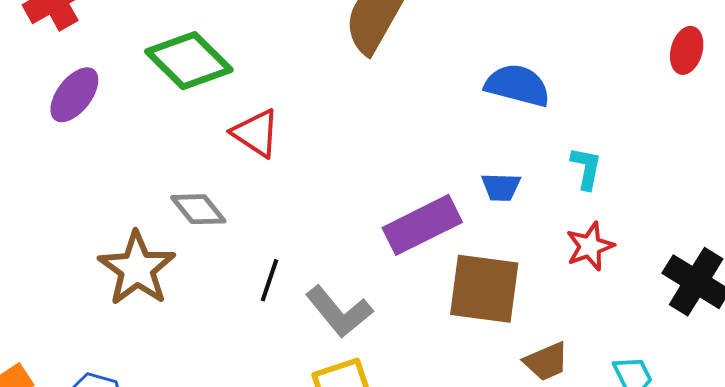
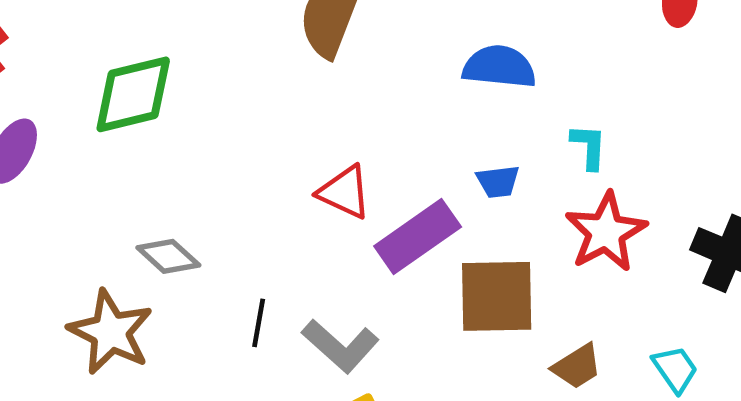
green diamond: (189, 61) -> (133, 94), turned -50
red triangle: (256, 133) -> (344, 192), moved
red star: (590, 246) -> (606, 232), size x1.5

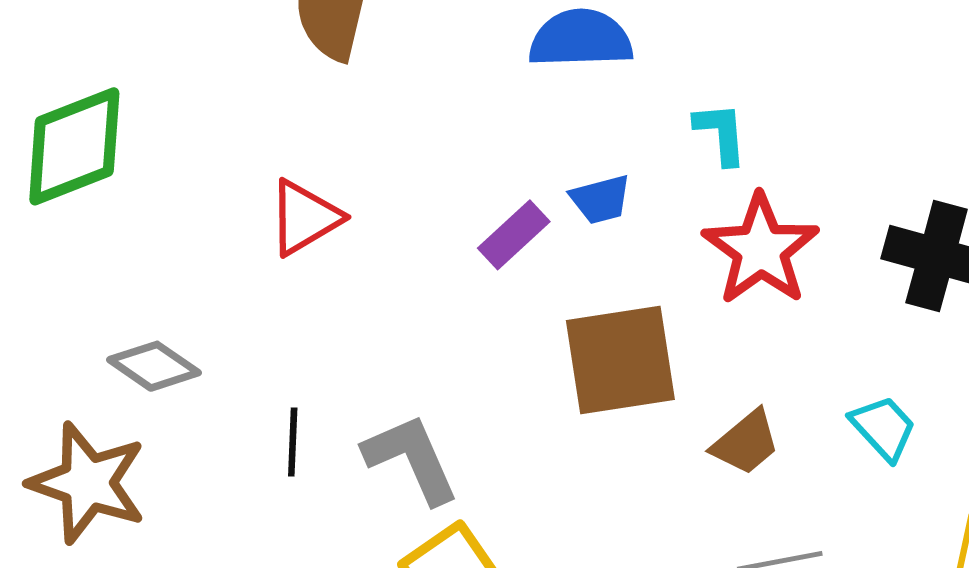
red triangle: (344, 192) -> (305, 218), moved, turned -48
purple rectangle: (418, 236) -> (514, 235), moved, size x0.6
gray L-shape: (340, 346) -> (411, 459), turned -148

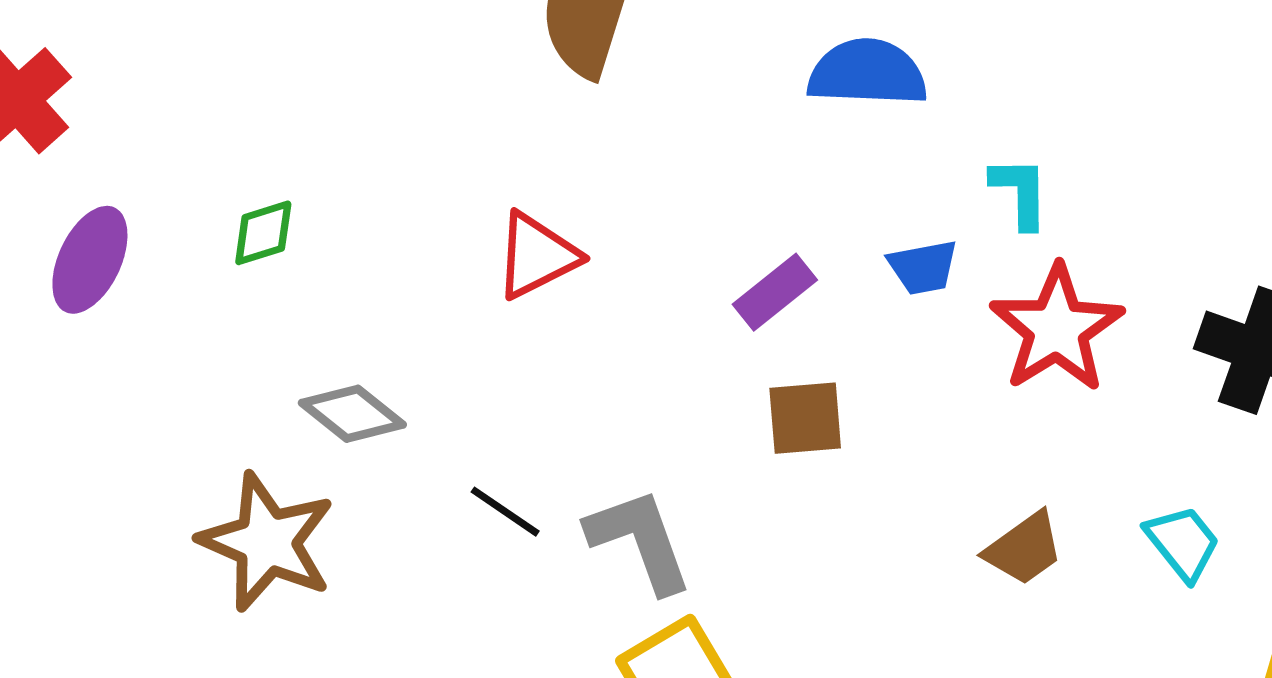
green diamond: (74, 146) -> (263, 233), moved, size x0.5
blue trapezoid: (600, 199) -> (923, 267), moved
brown square: (620, 360) -> (805, 418), moved, size x0.6
black line: (293, 442) -> (505, 512), turned -62

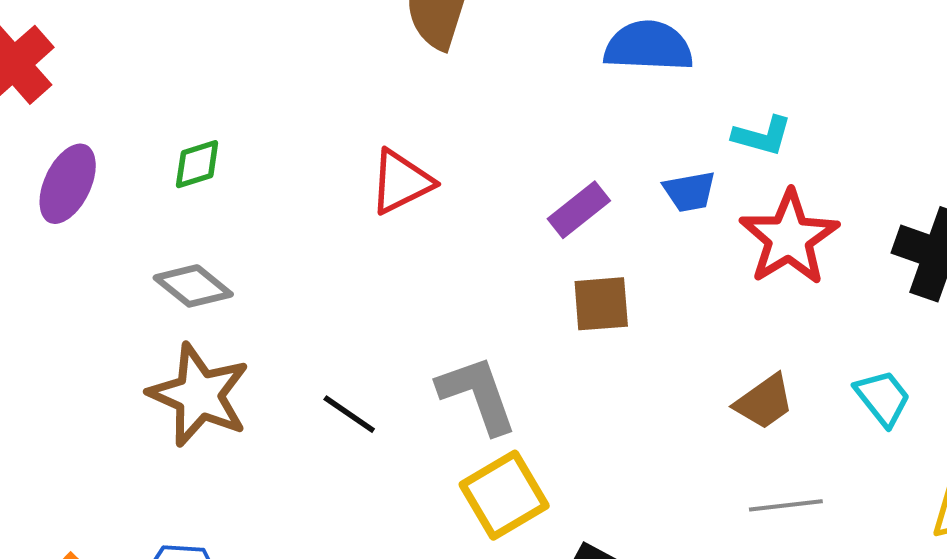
cyan L-shape: (1020, 192) -> (762, 136), turned 106
gray diamond: (352, 414) -> (193, 286), moved
black line: (505, 512) -> (349, 414), moved

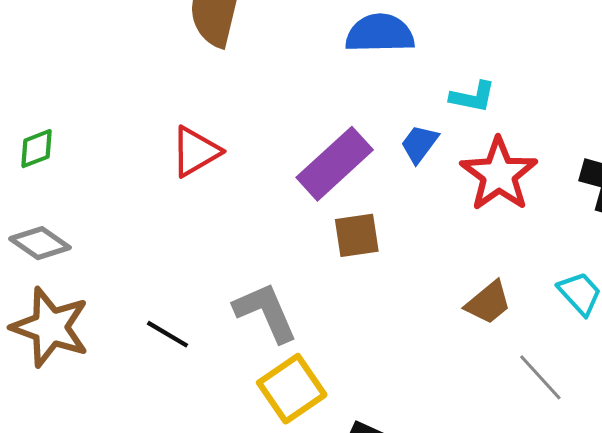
blue trapezoid: (690, 192) -> (419, 144), turned 141
purple rectangle: (579, 210) -> (335, 164), size x1.6
gray line: (786, 505) -> (540, 377), moved, turned 58

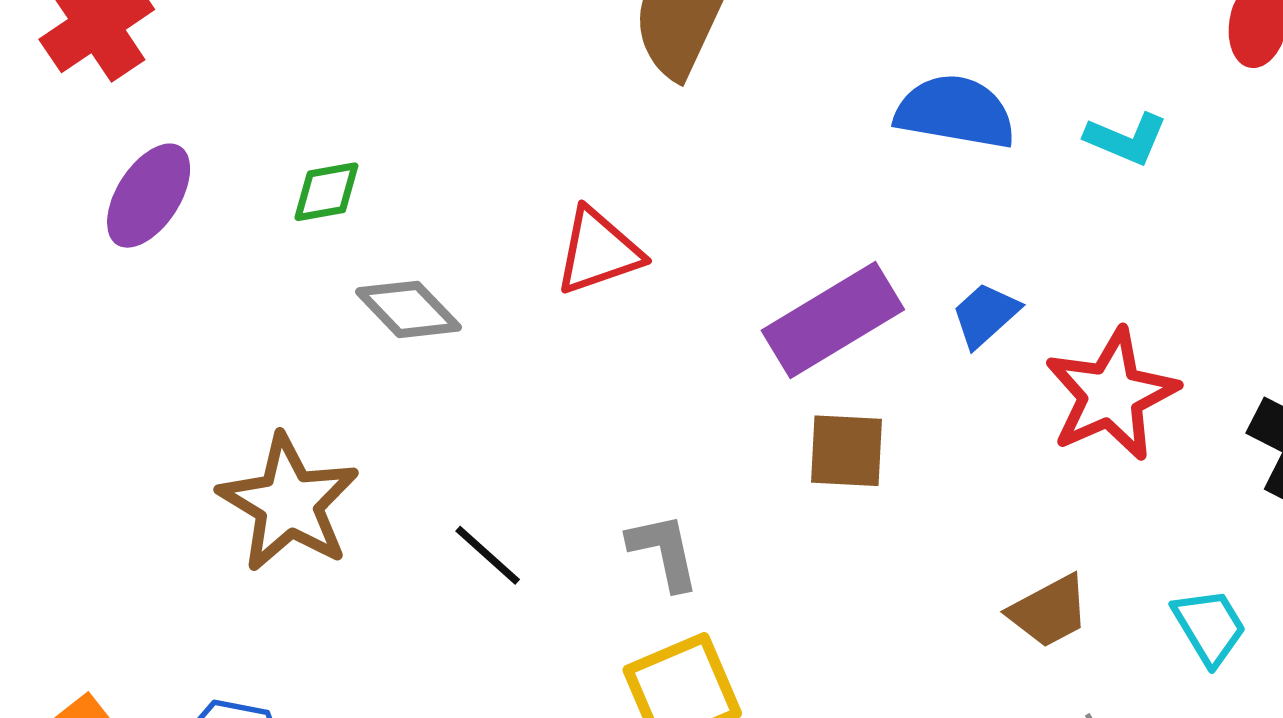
cyan L-shape: (473, 97) -> (1126, 139), moved
gray diamond: (40, 243) -> (408, 309), moved
gray L-shape: (266, 312) -> (664, 551), size x0.7

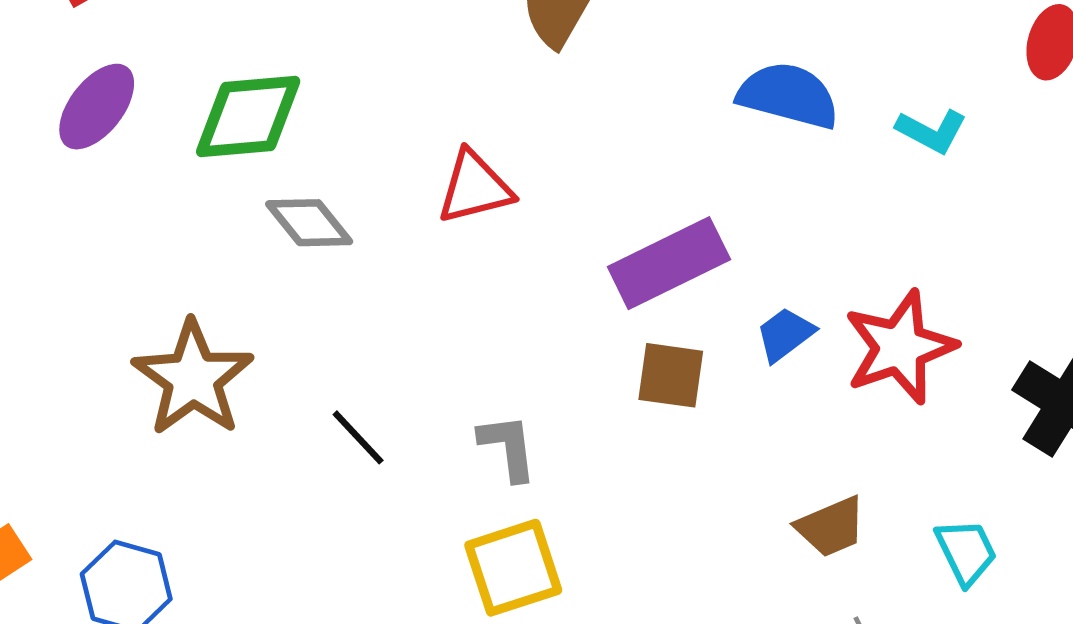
green diamond: (326, 192) -> (248, 117), size x1.8
blue trapezoid: (985, 315) -> (785, 334), moved

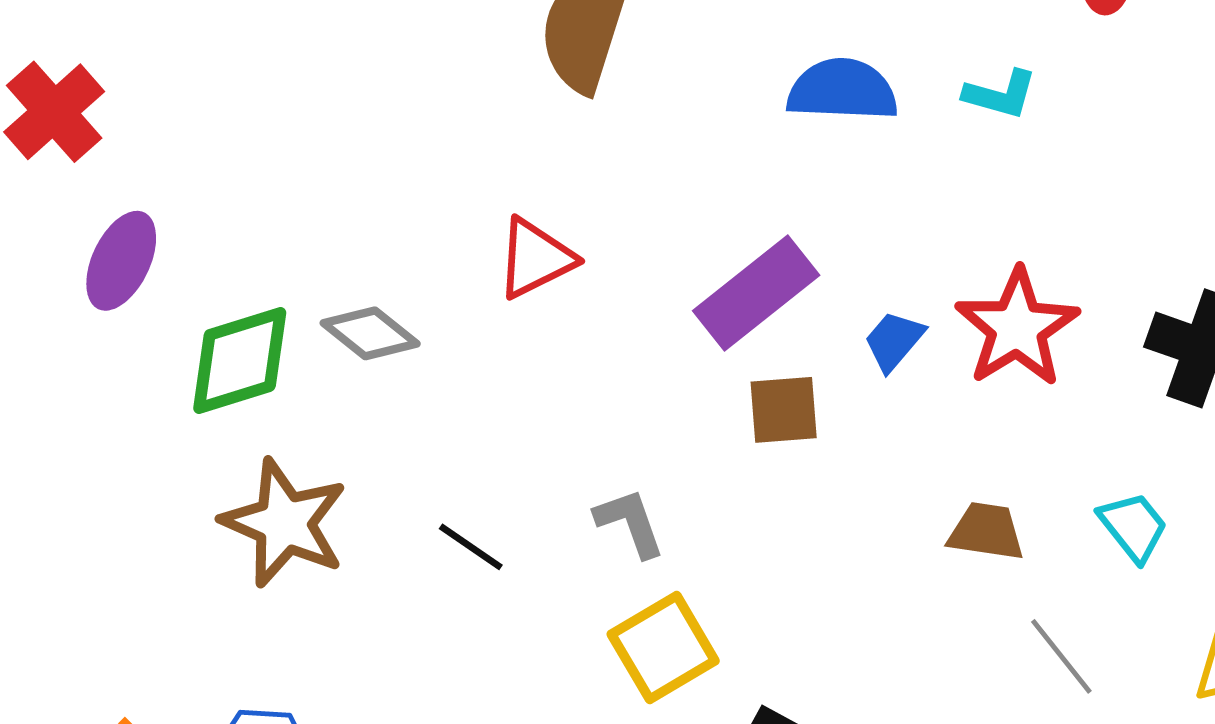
green diamond: (248, 117) -> (240, 360), moved
brown trapezoid: (831, 527) -> (986, 531), turned -136

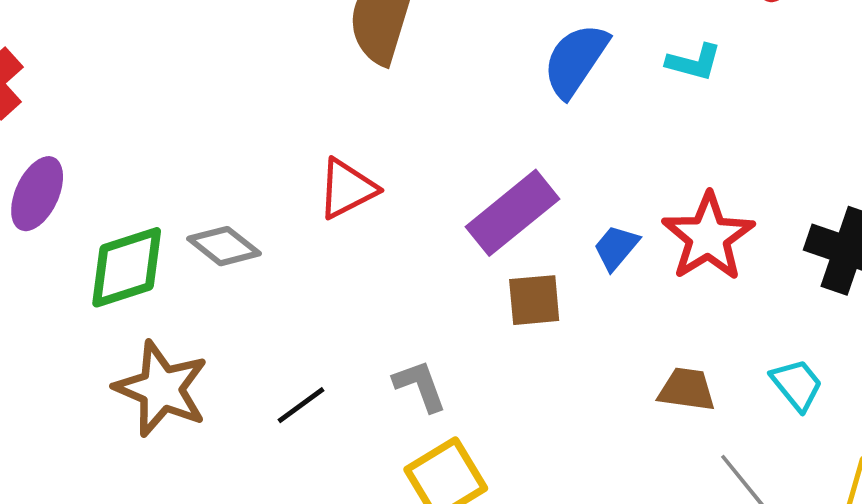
blue semicircle: (842, 90) -> (576, 60), turned -58
black line: (471, 547) -> (301, 405), turned -70

